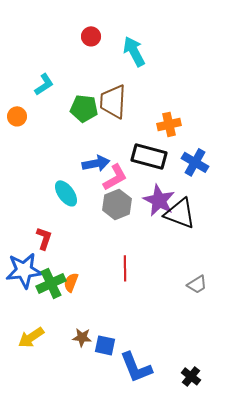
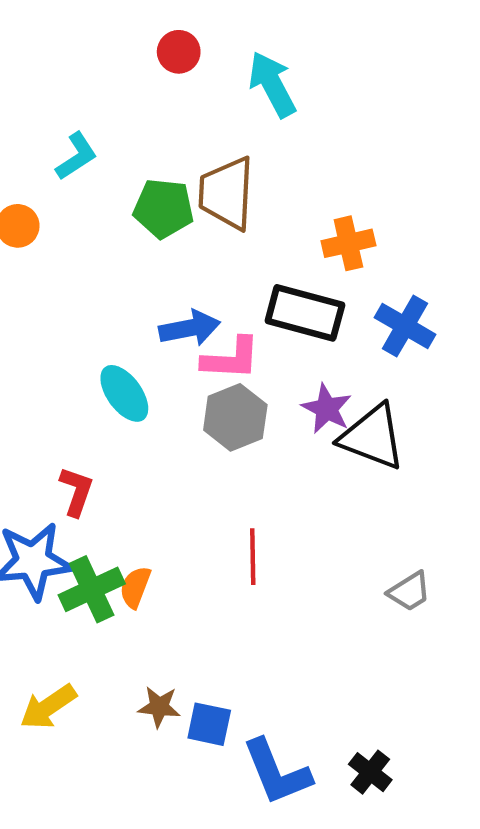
pink L-shape: (115, 177) -> (231, 359), turned 32
purple star: (159, 200) -> (327, 409), size x0.7
black cross: (191, 376) -> (370, 772), moved

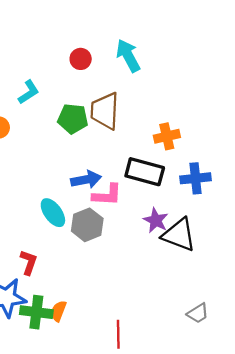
red circle: (179, 52) -> (81, 59), moved
blue cross: (405, 326) -> (196, 178), turned -36
gray hexagon: (235, 417) -> (87, 225), moved
red line: (253, 557) -> (118, 334), moved
green cross: (92, 589) -> (36, 312), turned 32

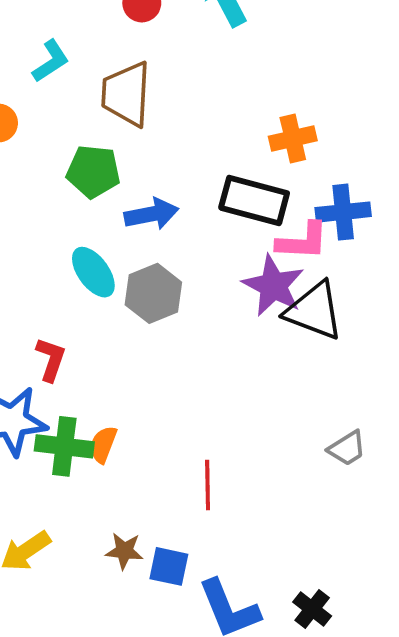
brown trapezoid: (105, 111) -> (126, 94), moved
green pentagon: (73, 119) -> (93, 171), moved
pink L-shape: (107, 195) -> (302, 241), moved
purple star: (156, 220) -> (273, 286), size x1.4

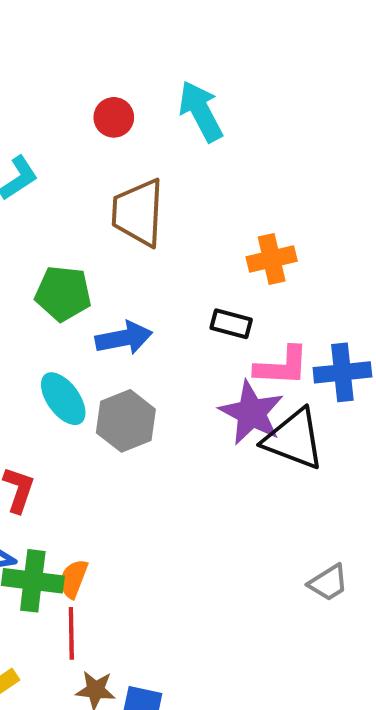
brown trapezoid: (126, 94) -> (138, 212), moved
black rectangle: (254, 200) -> (231, 324), size x0.6
blue cross: (343, 212) -> (342, 372), moved
red line: (208, 485) -> (71, 633), moved

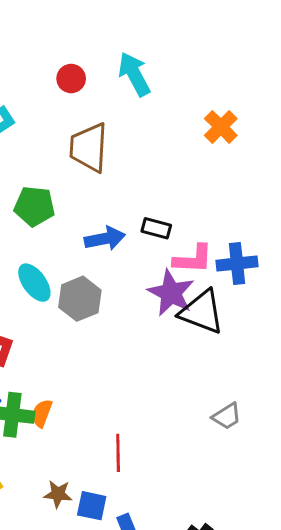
orange cross: (272, 259) -> (221, 127), moved, turned -32
blue arrow: (124, 338) -> (105, 239), moved
red line: (71, 633) -> (118, 453), moved

